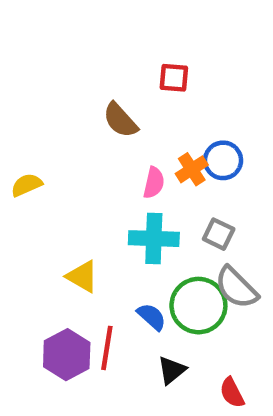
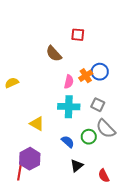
green circle: (198, 306) -> (89, 137), size x0.6
red line: (107, 348) -> (20, 171), moved

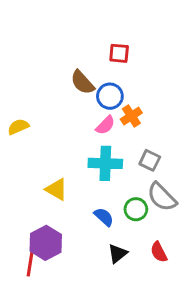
blue circle: (100, 72) -> (110, 96), moved
pink semicircle: (69, 82) -> (105, 125), turned 32
red semicircle: (104, 176) -> (159, 252), moved

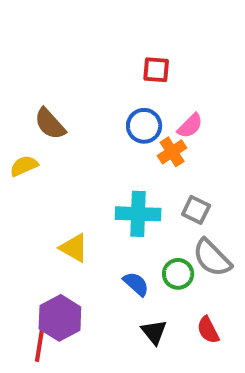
brown semicircle: (82, 82) -> (50, 124), moved
pink semicircle: (105, 125) -> (190, 126), moved
black triangle: (118, 254) -> (154, 332), turned -30

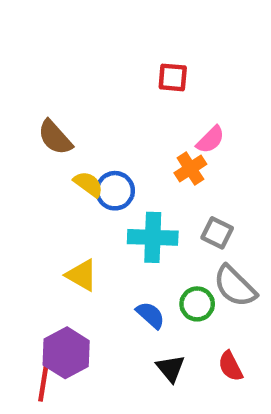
blue circle: (144, 126) -> (115, 191), moved
yellow semicircle: (24, 166) -> (88, 184), moved, turned 60

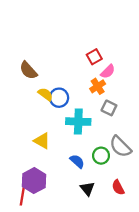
red square: (173, 77) -> (94, 57), moved, turned -35
gray square: (217, 233) -> (109, 108), moved

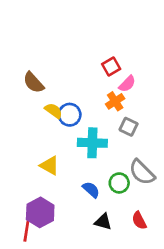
black triangle: (87, 189) -> (103, 222), turned -35

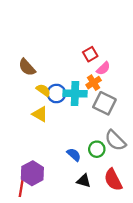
gray square: (129, 127) -> (104, 103), size x1.5
cyan cross: (92, 143) -> (75, 93), moved
yellow triangle: (50, 166) -> (40, 114), moved
red semicircle: (139, 220) -> (113, 180), size x1.5

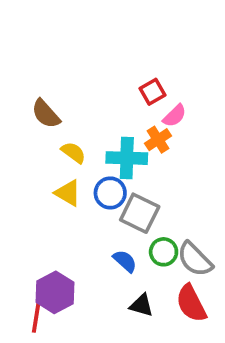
blue circle: (56, 93) -> (110, 193), moved
gray square: (104, 103) -> (140, 213), moved
gray semicircle: (115, 140) -> (195, 259), moved

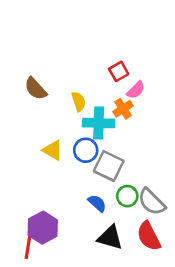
yellow semicircle: (73, 152) -> (79, 102), moved, turned 36
black triangle: (141, 305) -> (110, 238), size x1.4

